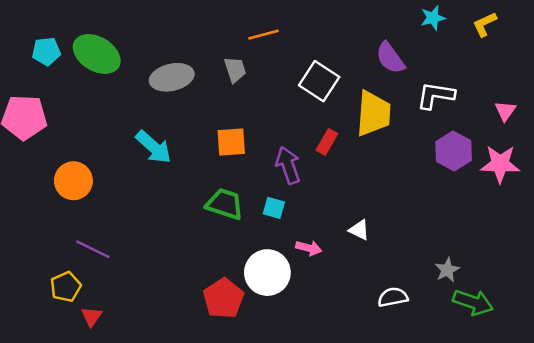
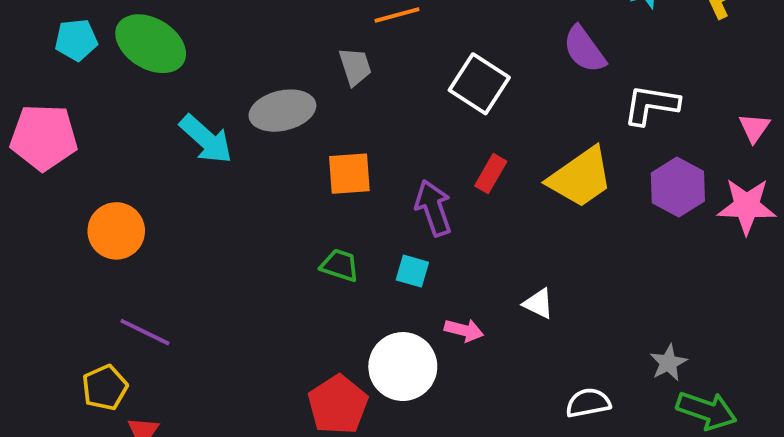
gray ellipse: (172, 77) -> (282, 111), moved
yellow trapezoid: (373, 113) -> (580, 177), moved, turned 51
cyan arrow: (154, 147) -> (206, 139), moved
green trapezoid: (225, 204) -> (340, 265), size x0.7

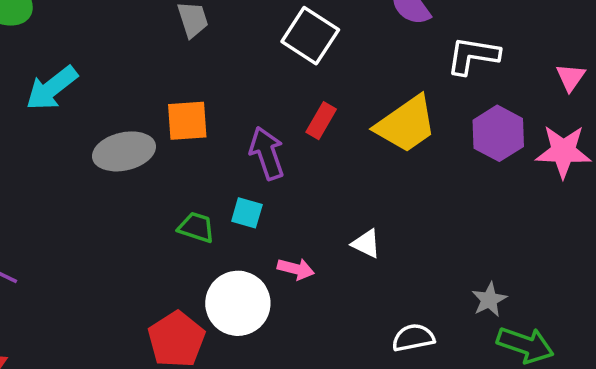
gray ellipse: (282, 111) -> (124, 151), moved
cyan arrow: (206, 139) -> (52, 88), turned 100
green trapezoid: (340, 265) -> (196, 227), moved

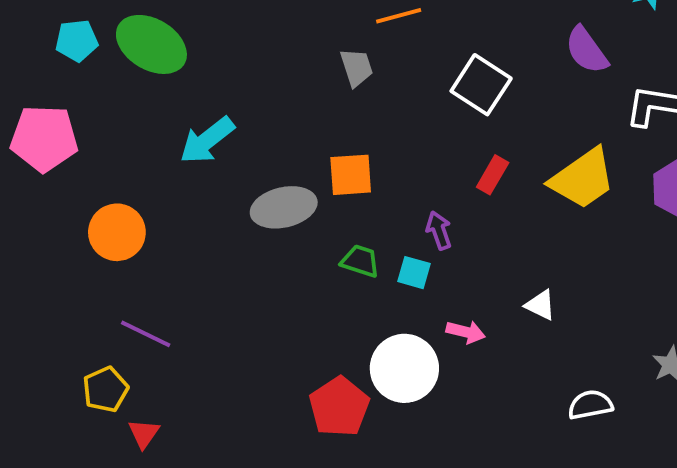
purple arrow: (267, 153) -> (439, 230), moved, size x0.7
green trapezoid: (196, 227) -> (360, 261), moved

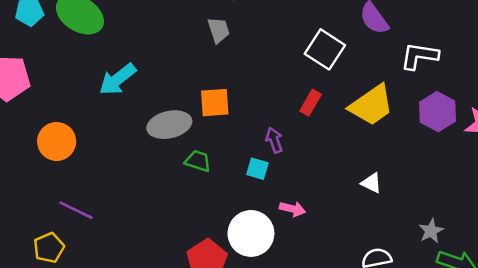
white square: (481, 85) -> (325, 49), moved
green trapezoid: (360, 261) -> (198, 161), moved
white triangle: (540, 305) -> (371, 183), moved

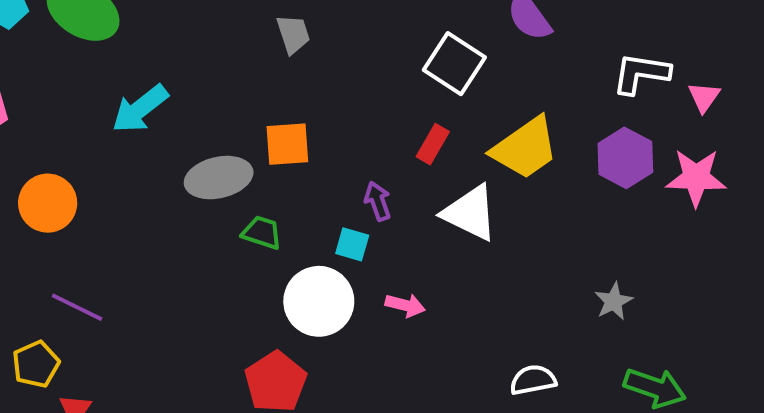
white L-shape: (419, 56) -> (641, 73), moved
white triangle: (371, 183) -> (470, 213), moved, size x1.8
gray star: (431, 231) -> (614, 301), moved
white circle: (251, 233) -> (319, 301), moved

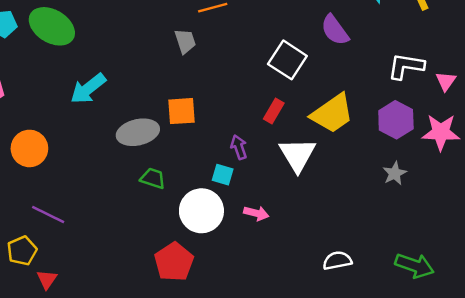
white triangle: (470, 213) -> (297, 155), turned 33
green trapezoid: (262, 233) -> (153, 178), moved
gray star: (614, 301) -> (395, 173), moved

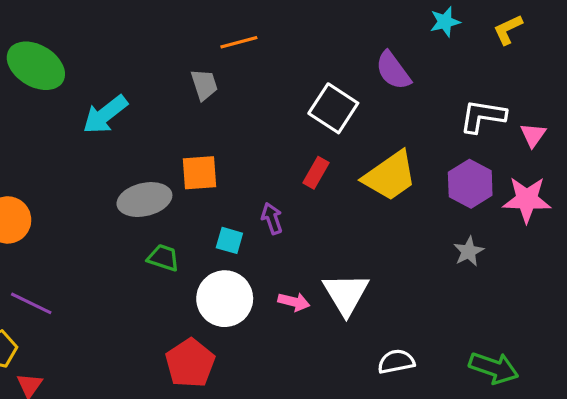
cyan arrow: (88, 89) -> (105, 115), moved
white triangle: (297, 155) -> (346, 294), moved
cyan square: (223, 175) -> (229, 240), moved

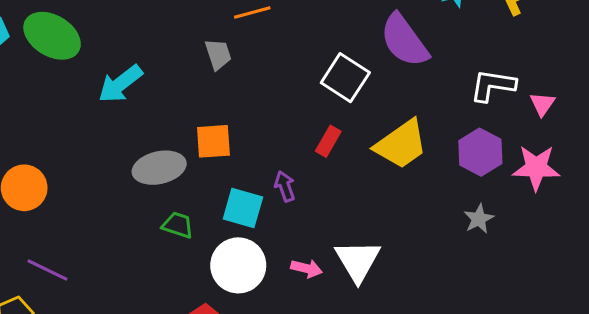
purple semicircle: (393, 70) -> (404, 40), size x1.4
cyan square: (229, 240) -> (243, 208), size x1.5

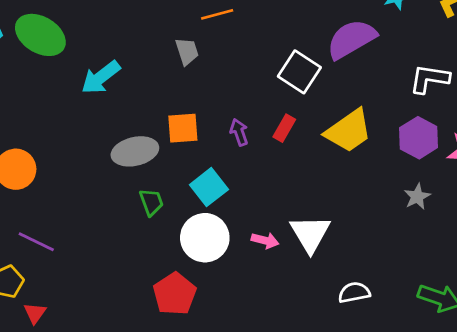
purple semicircle: (404, 40) -> (351, 39), turned 96
purple arrow: (285, 186) -> (239, 132), moved
cyan square: (243, 208) -> (209, 187), turned 36
green trapezoid: (178, 225) -> (151, 202), turned 52

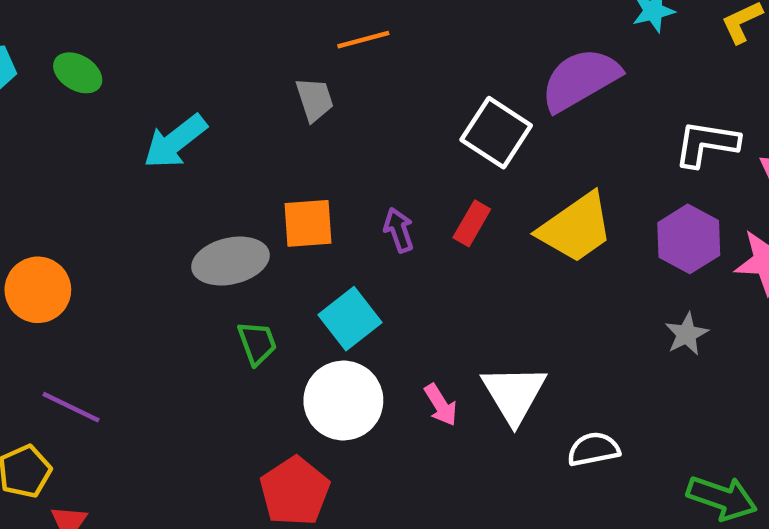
green ellipse: (40, 35) -> (78, 73), size x0.6
pink arrow: (265, 240) -> (441, 405), turned 44
white semicircle: (354, 293) -> (594, 449), moved

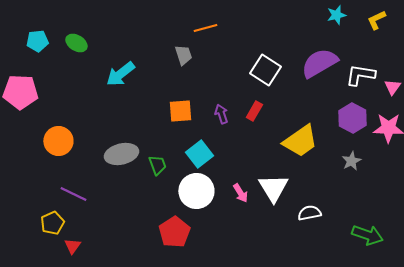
purple semicircle: (580, 79) -> (319, 63), moved
yellow trapezoid: (576, 228) -> (300, 141), moved
gray ellipse: (230, 261) -> (121, 154), moved

